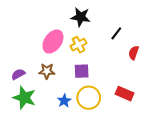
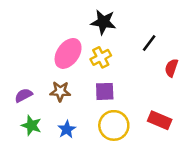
green star: (24, 98) -> (31, 125), size x0.7
blue star: (64, 101) -> (67, 129), moved

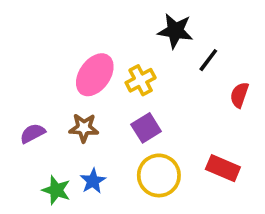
black star: (103, 22) -> (175, 31), moved
purple square: (105, 91) -> (146, 128), turned -30
green star: (31, 125) -> (56, 190), moved

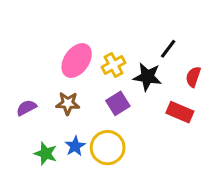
black star: (175, 31) -> (147, 77), moved
red rectangle: (223, 168) -> (180, 112), moved
yellow circle: (159, 175) -> (108, 148), moved

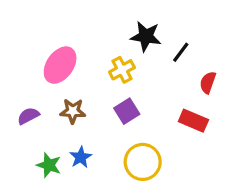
pink ellipse: (77, 61) -> (60, 65), moved
black star: (147, 77) -> (146, 36), moved
yellow circle: (108, 148) -> (143, 162), moved

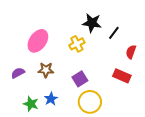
purple square: (127, 111) -> (80, 79), moved

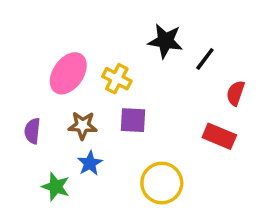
yellow cross: (77, 44) -> (117, 79), moved, turned -35
purple semicircle: (18, 73) -> (32, 131), turned -56
purple square: (80, 79) -> (133, 120), moved, turned 35
blue star: (51, 99) -> (90, 163), moved

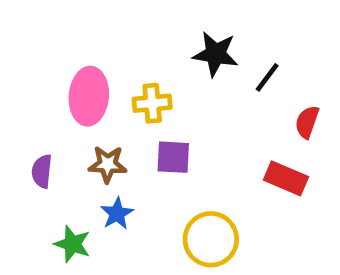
pink ellipse: (68, 73) -> (89, 96), turned -30
yellow cross: (117, 79) -> (152, 103), turned -32

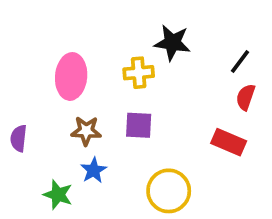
black line: (267, 77) -> (240, 61), moved
yellow cross: (152, 103) -> (139, 73), moved
purple semicircle: (42, 171) -> (19, 138), moved

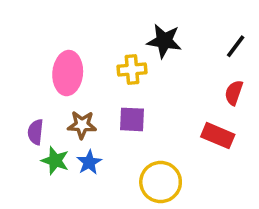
black line: (240, 61) -> (236, 46), moved
purple semicircle: (19, 138) -> (36, 132), moved
green star: (58, 195) -> (55, 161), moved

